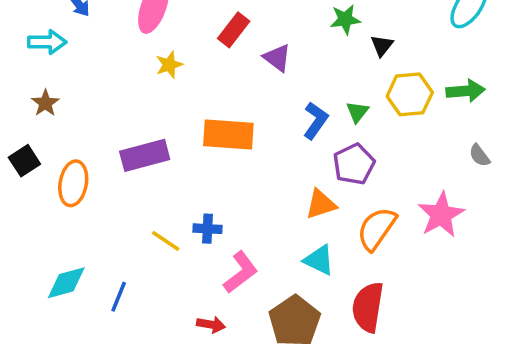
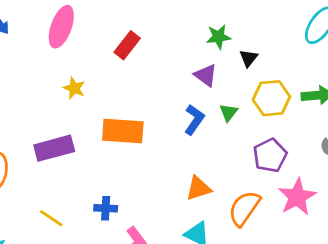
purple triangle: (277, 58) -> (206, 75), moved
yellow star: (169, 65) -> (74, 88), moved, turned -30
purple pentagon: (354, 164) -> (270, 155), moved
yellow line: (166, 241) -> (51, 218), moved

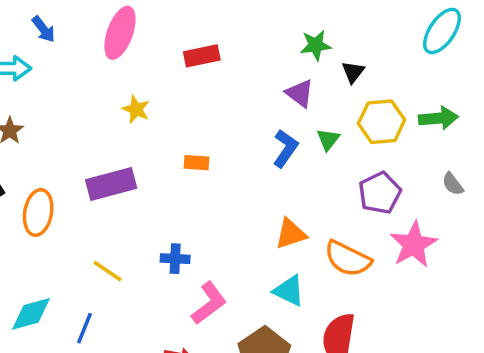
red rectangle: (127, 45) -> (202, 56), turned 40
orange rectangle: (123, 131) -> (196, 163), size x0.5
orange semicircle: (244, 208) -> (348, 259), turned -99

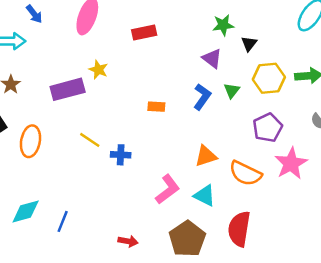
orange rectangle: (196, 163) -> (156, 107), moved
purple rectangle: (111, 184) -> (68, 89), moved
blue cross: (175, 259) -> (121, 155), moved
yellow line: (108, 271) -> (90, 140), moved
pink L-shape: (209, 303) -> (168, 189), moved

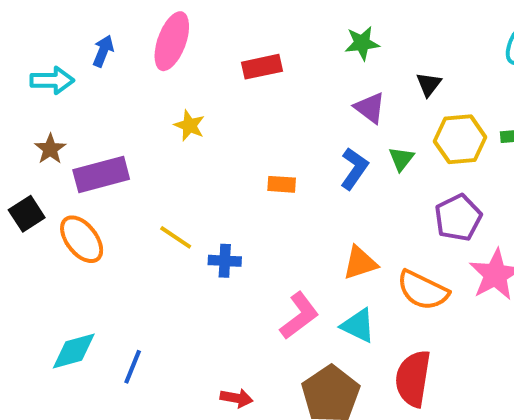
blue arrow: (34, 14) -> (103, 51), moved, turned -120
green star: (223, 25) -> (362, 43), moved
purple rectangle: (68, 89) -> (101, 175), moved
orange ellipse: (30, 141) -> (82, 239), turned -48

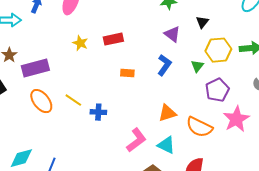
red rectangle: (262, 67) -> (113, 39), moved
green triangle: (401, 159) -> (197, 66), moved
orange ellipse: (82, 239) -> (41, 101), moved

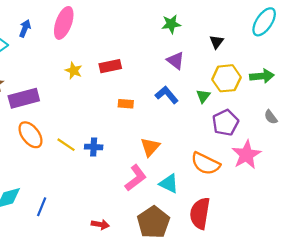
black triangle: (202, 22) -> (217, 42), moved
blue L-shape: (164, 65) -> (167, 95), turned -75
yellow line: (73, 100) -> (66, 145), moved
orange triangle: (167, 113) -> (150, 147), moved, turned -30

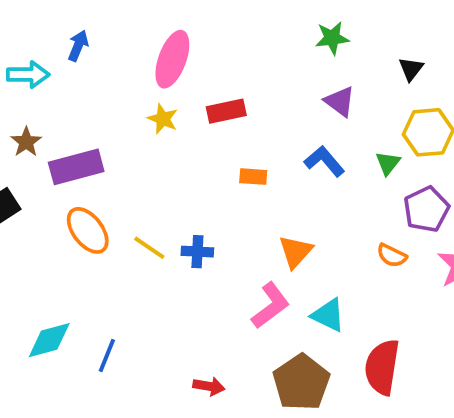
pink ellipse: (64, 23) -> (172, 59), moved
orange semicircle: (205, 164) -> (392, 255), moved, size x0.6

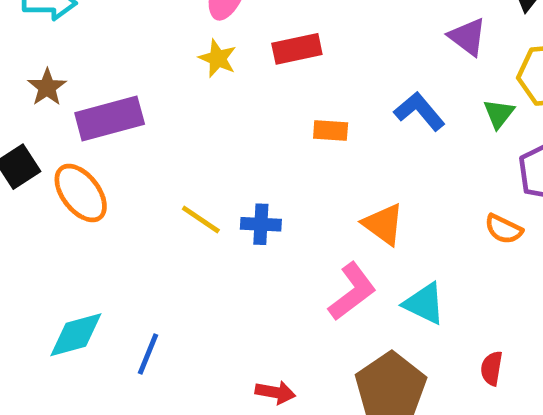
purple triangle: (340, 102) -> (468, 37), moved
orange ellipse: (88, 230) -> (81, 193), moved
orange triangle: (296, 252) -> (383, 224), turned -36
red semicircle: (382, 367) -> (492, 368), size x0.5

